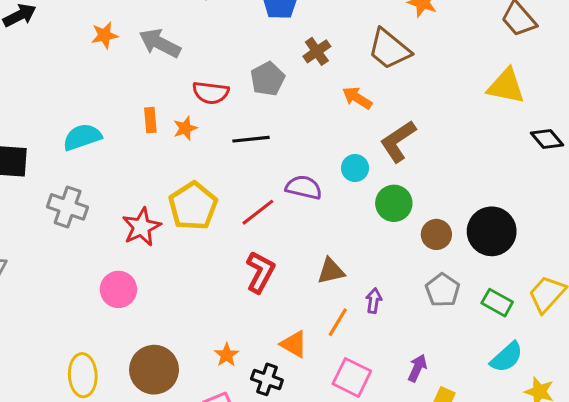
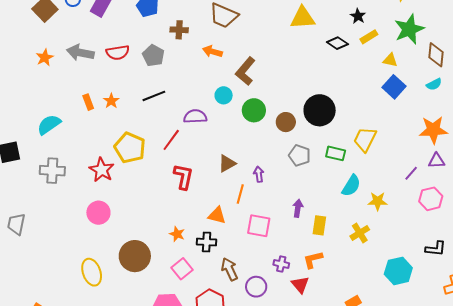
brown cross: (317, 51) -> (179, 30), turned -36
red semicircle: (211, 93) -> (118, 52), moved

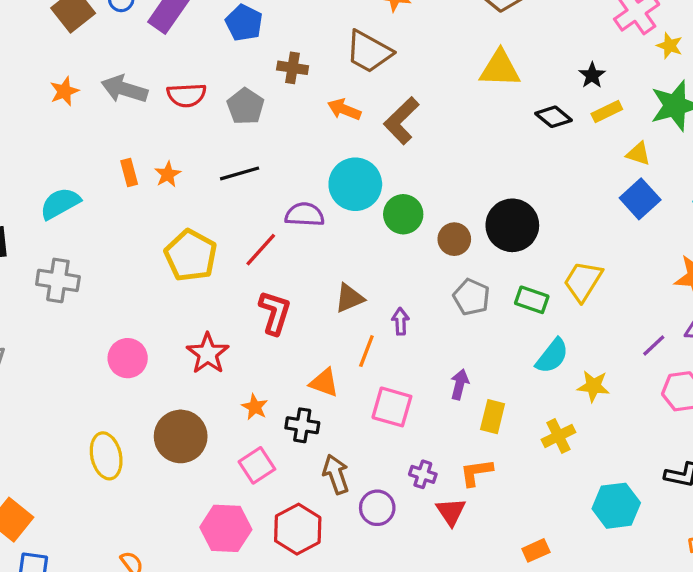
brown L-shape: (245, 71) -> (401, 121), moved
cyan circle: (224, 95) -> (355, 184), size x1.8
red star: (102, 170) -> (208, 354), moved

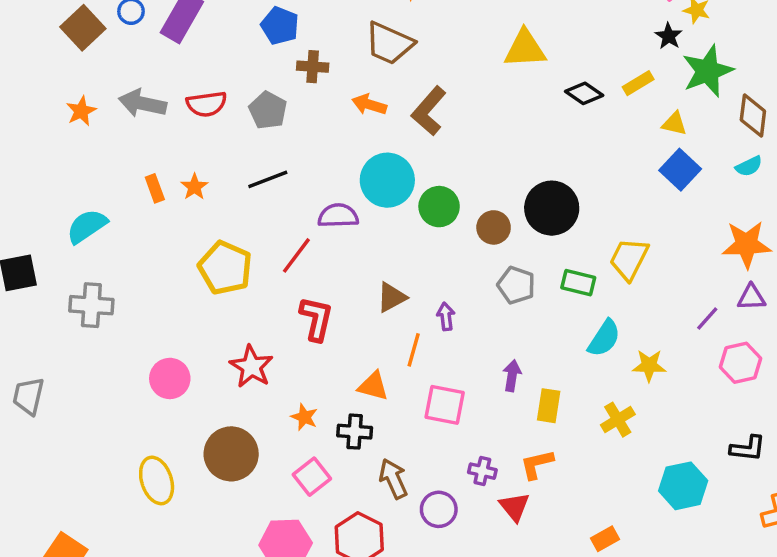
blue pentagon: (244, 23) -> (280, 26), moved
black star: (592, 75) -> (669, 36), moved

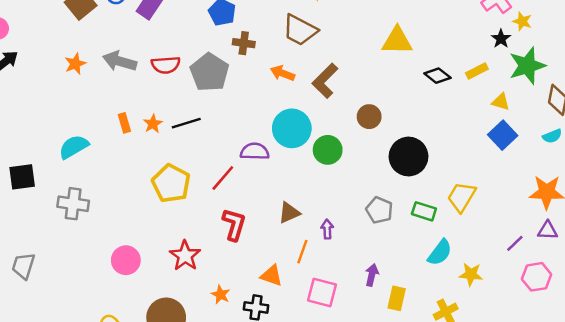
gray pentagon: (268, 110) -> (209, 72), size x1.4
black line: (268, 179) -> (186, 123), moved
brown circle: (494, 227) -> (369, 117), moved

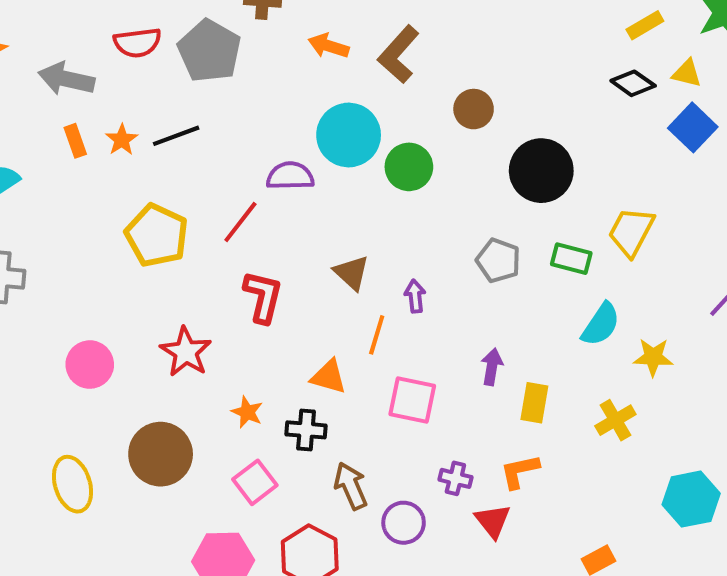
gray arrow: (120, 61) -> (66, 79), moved
black diamond: (437, 76) -> (633, 83), moved
brown triangle: (289, 213) -> (352, 273), turned -50

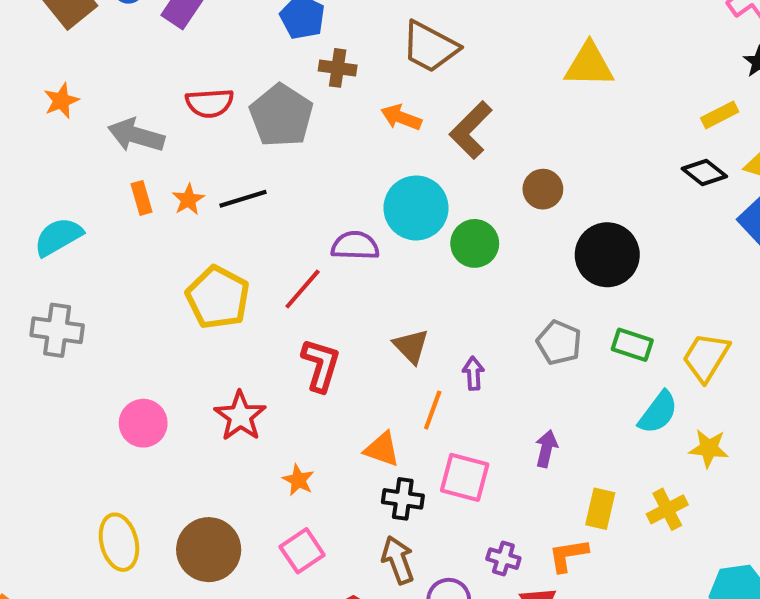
yellow trapezoid: (631, 232) -> (706, 357), moved
yellow rectangle: (534, 403) -> (600, 509), moved
black cross: (306, 430) -> (403, 499), moved
brown circle: (161, 454) -> (209, 550), moved

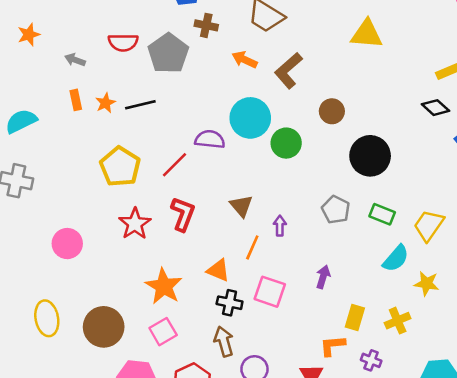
gray arrow: (136, 135) -> (75, 60), size x0.6
red star: (240, 416) -> (135, 224), moved
orange star: (298, 480) -> (164, 286), size x1.8
purple cross: (503, 559) -> (371, 360), moved

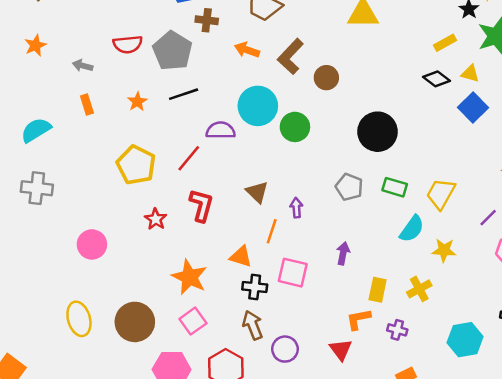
orange star: (105, 103) -> (137, 102), moved
black line: (140, 105) -> (184, 94), moved
brown circle: (332, 111) -> (326, 78), moved
red star: (135, 224) -> (156, 219), size x0.7

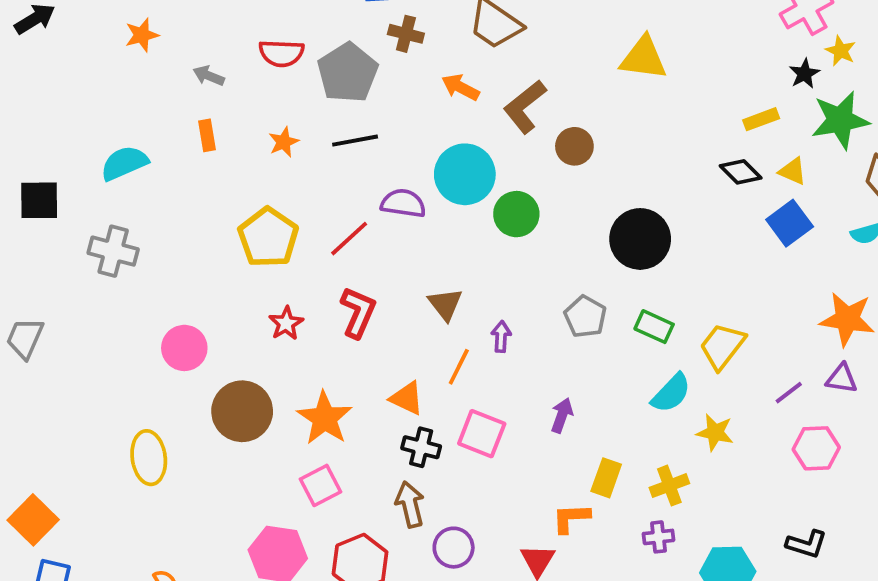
brown circle: (135, 322) -> (242, 411), moved
purple cross: (397, 330) -> (659, 537), moved, turned -30

